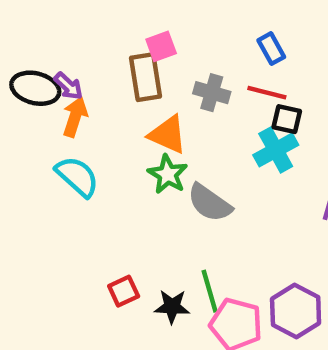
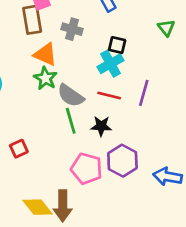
red line: (267, 93) -> (109, 96), moved
green line: (210, 291) -> (71, 121), moved
black star: (172, 307) -> (101, 126), moved

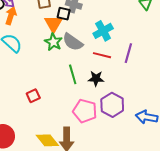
black square: (117, 45) -> (64, 14), moved
orange triangle: (45, 54) -> (53, 24), turned 36
gray semicircle: (71, 96) -> (73, 42), moved

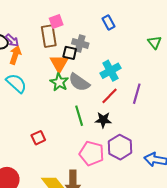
red line: (102, 55) -> (109, 96), turned -60

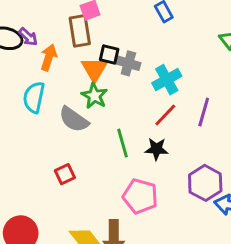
gray cross: (80, 43) -> (128, 63), moved
orange arrow: (15, 55) -> (49, 57), moved
gray semicircle: (79, 82) -> (74, 119), moved
cyan semicircle: (16, 83) -> (34, 97), turned -120
purple hexagon: (120, 147) -> (205, 183), moved

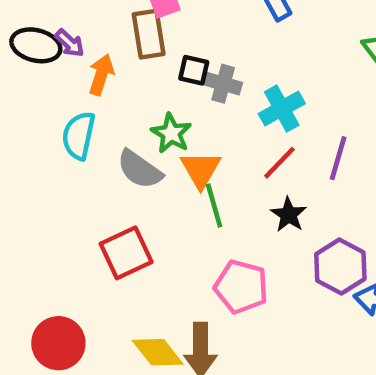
orange triangle: (94, 69) -> (201, 169), moved
black star: (156, 149) -> (289, 215), moved, turned 30
red square: (65, 174) -> (126, 253), size x1.6

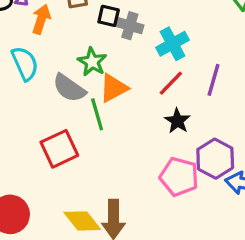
cyan semicircle: (79, 136) -> (25, 63), turned 144
orange triangle: (201, 169) -> (113, 88), turned 32
green line: (214, 206) -> (97, 114), moved
pink pentagon: (241, 287) -> (179, 177), moved

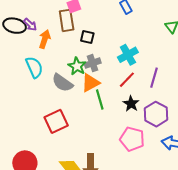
gray cross: (130, 26) -> (93, 63), moved, turned -35
green line: (97, 114) -> (100, 99), moved
purple hexagon: (215, 159) -> (156, 114), moved

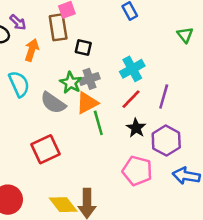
purple arrow: (30, 25) -> (18, 22), moved

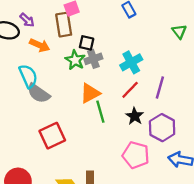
orange arrow: (32, 50) -> (40, 45), turned 96
gray cross: (90, 79) -> (93, 59), moved
green star: (71, 83) -> (75, 60), moved
gray semicircle: (53, 103) -> (39, 93), moved

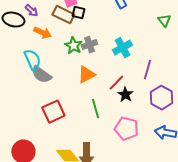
brown rectangle: (64, 25) -> (63, 15), turned -55
black square: (87, 43) -> (78, 13), moved
red line: (130, 90) -> (116, 83), moved
green line: (100, 112) -> (95, 109), moved
purple hexagon: (162, 128) -> (161, 98), moved

